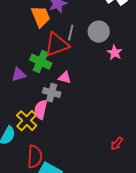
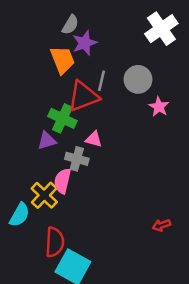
purple triangle: (19, 75) -> (47, 141), moved
red arrow: (117, 144) -> (161, 225), turned 32

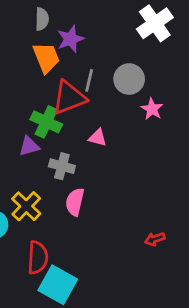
gray semicircle: (70, 25) -> (42, 19), moved, turned -30
pink triangle: (94, 139) -> (98, 138), moved
pink semicircle: (62, 181) -> (75, 202), moved

